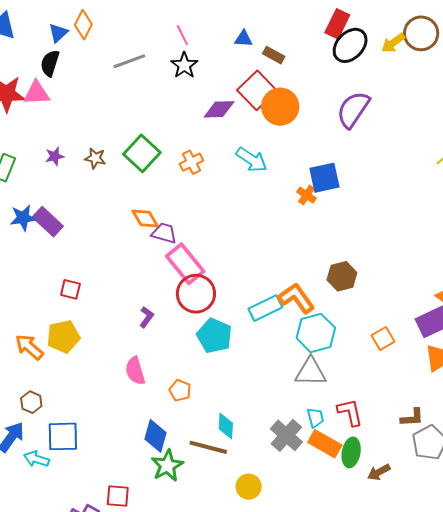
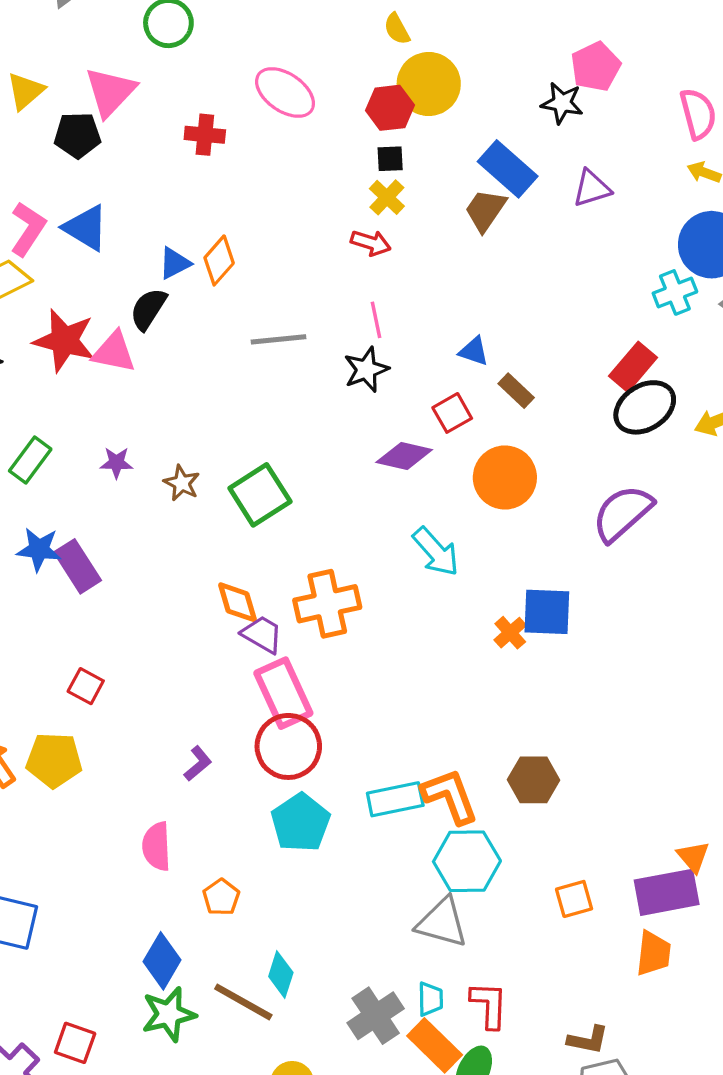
red square: (257, 90) -> (452, 413), moved, size x0.6
orange cross: (191, 162) -> (327, 604), moved, size x1.6

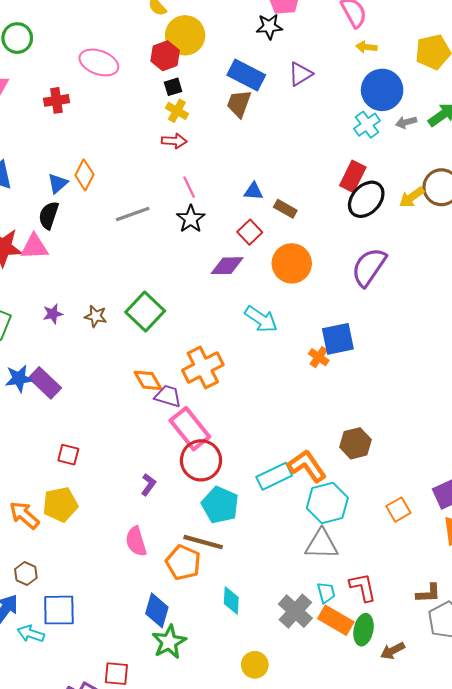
orange pentagon: (221, 897) -> (183, 563), size x1.5
brown line: (243, 1002) -> (203, 542), moved

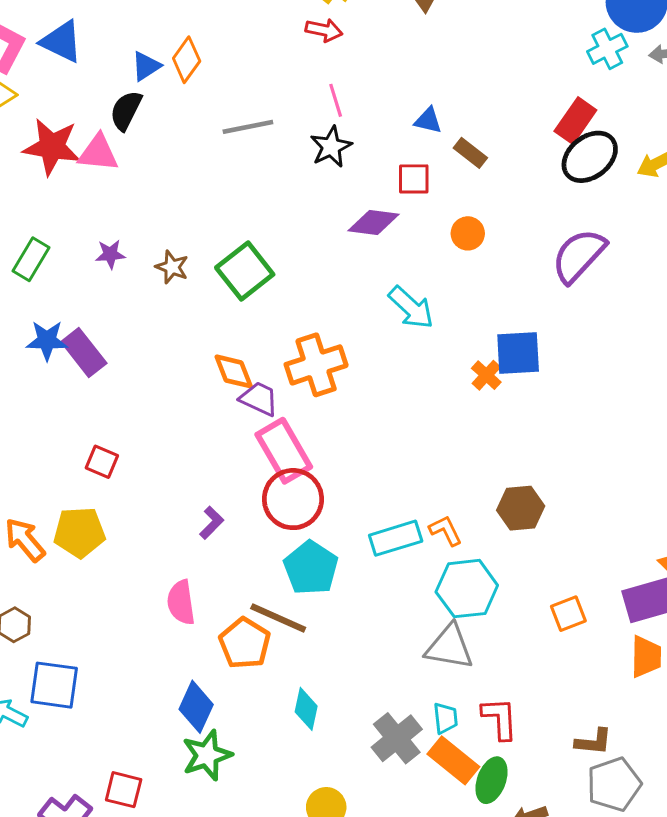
red square: (250, 232) -> (414, 179), turned 35
orange circle: (292, 263) -> (468, 233), size x0.6
orange L-shape: (307, 466) -> (445, 530), size x0.6

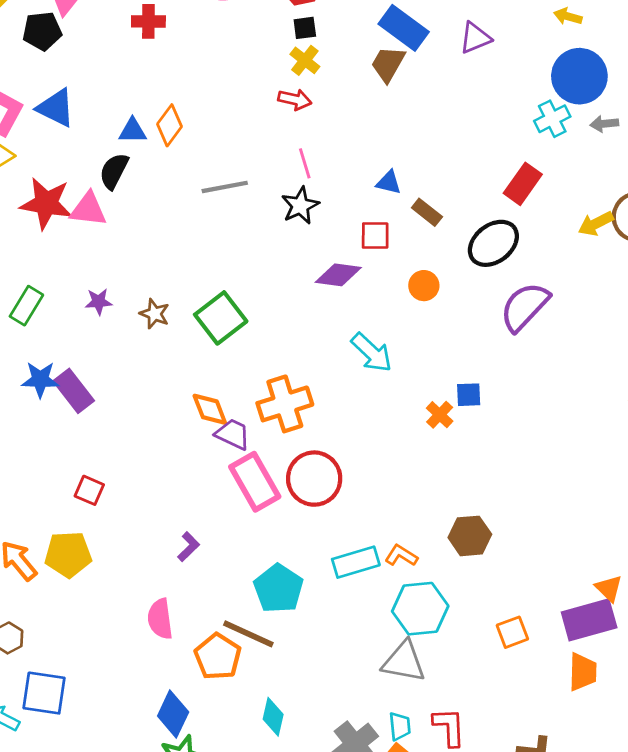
blue triangle: (146, 66) -> (133, 131), turned 32
black ellipse: (590, 157) -> (493, 243), moved
blue square: (518, 353) -> (469, 395), size x0.6
red circle: (293, 499) -> (314, 479), moved
orange L-shape: (445, 530) -> (401, 556), turned -32

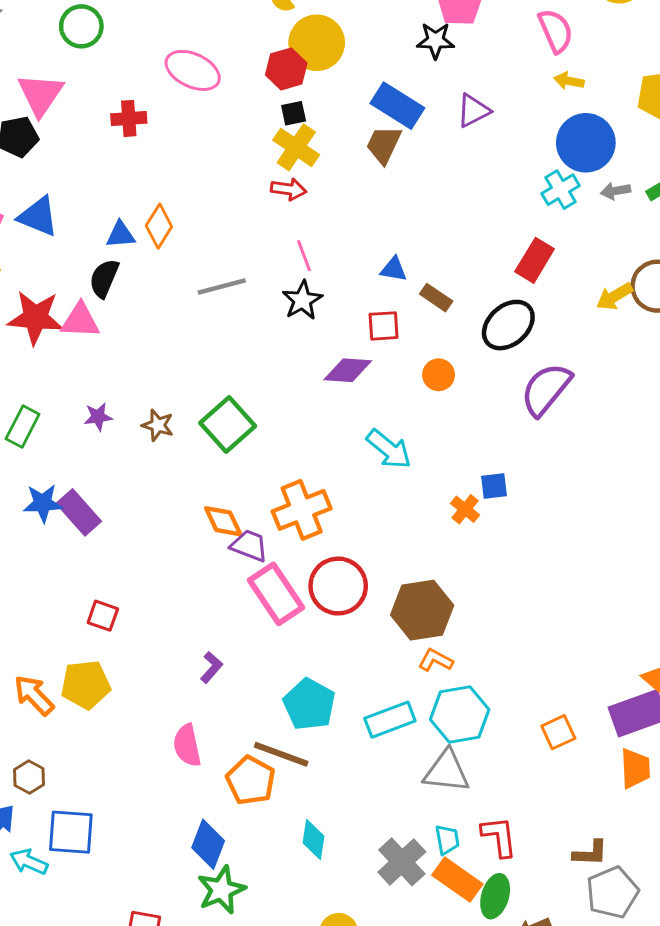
yellow cross: (305, 60) -> (296, 147), size x1.4
brown hexagon: (470, 536) -> (422, 610), moved, size x1.4
cyan rectangle: (356, 562) -> (390, 720), moved

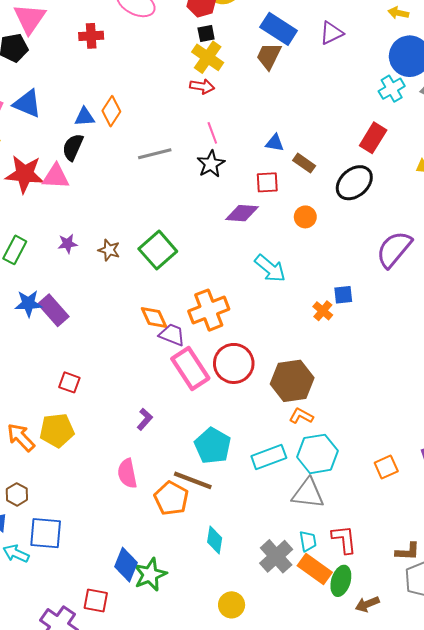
purple semicircle: (546, 389) -> (394, 249), moved
blue diamond: (208, 844) -> (126, 565), moved

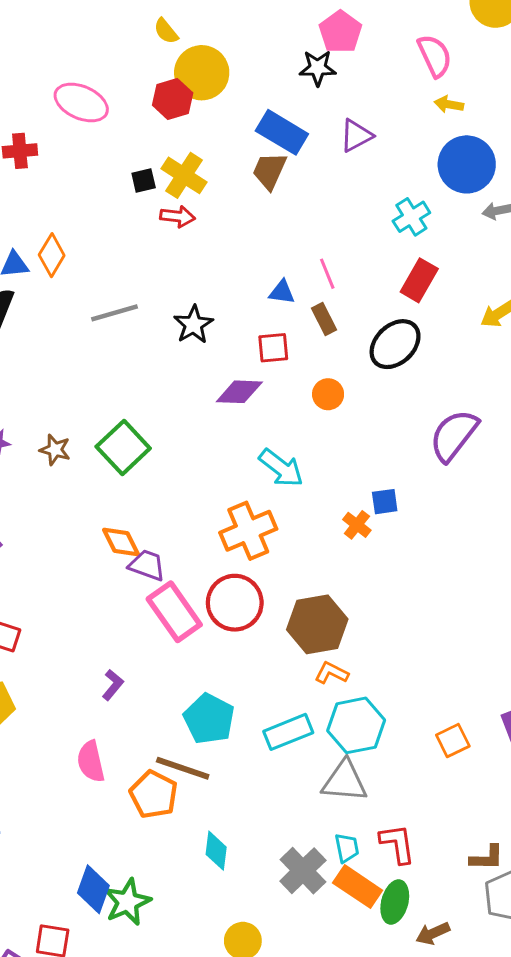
black square: (206, 34) -> (144, 180), moved
cyan cross: (392, 89) -> (411, 217), moved
pink line: (212, 133) -> (327, 274), moved
brown rectangle: (304, 163) -> (324, 319), turned 30
orange cross: (209, 310) -> (248, 531), moved

